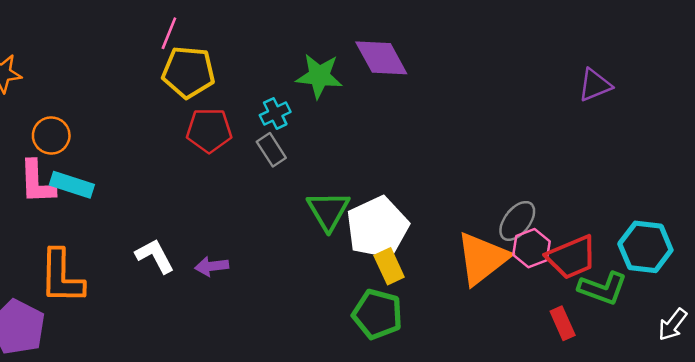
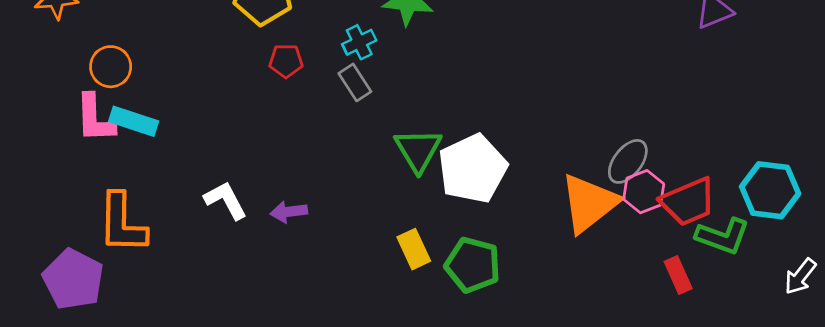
red pentagon: (209, 130) -> (286, 61), size x0.7
yellow rectangle: (389, 266) -> (414, 249), moved

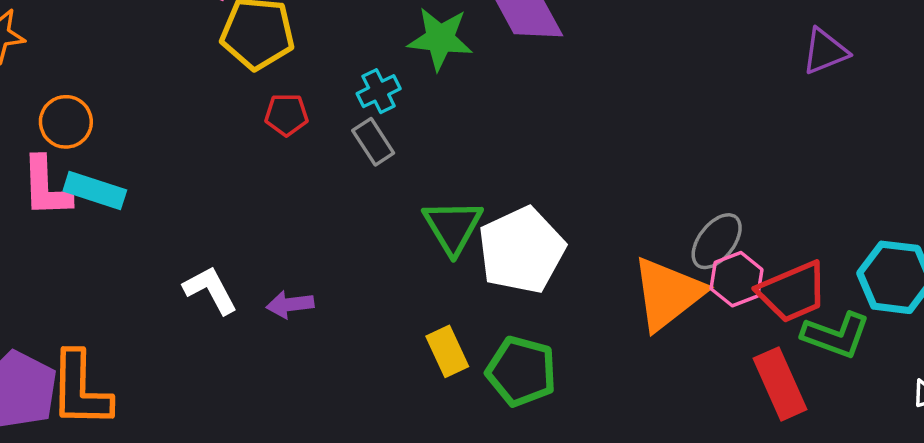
orange L-shape: (122, 223) -> (80, 389), moved
red rectangle: (678, 275) -> (780, 384), size x1.5

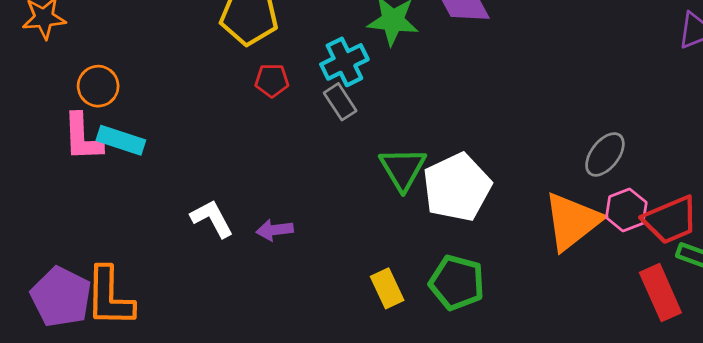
cyan cross: (379, 91) -> (344, 62), size x1.4
gray ellipse: (717, 241) -> (605, 154), moved
yellow rectangle: (447, 351) -> (387, 288), moved

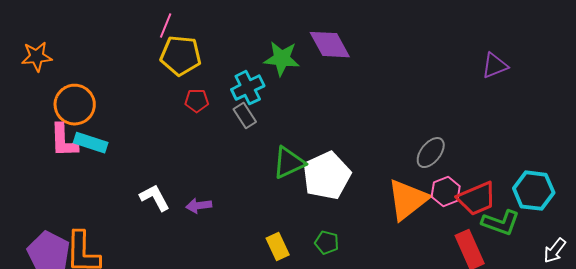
orange circle: (98, 86) -> (75, 105), size x1.4
green triangle: (403, 169) -> (289, 163), turned 36
green pentagon: (457, 283) -> (327, 243), size x0.6

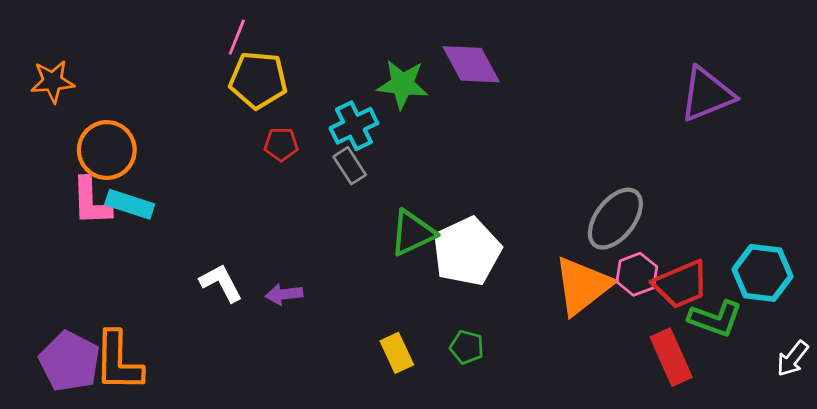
purple triangle: (495, 66) -> (707, 94), size x1.5
gray ellipse: (431, 153) -> (615, 219), size x1.4

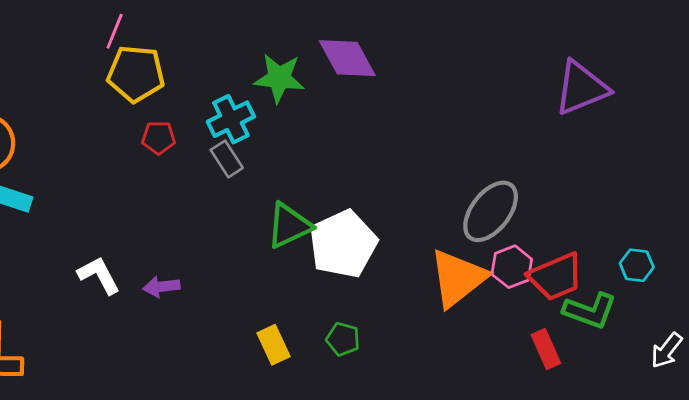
cyan hexagon: (763, 273) -> (637, 265), size x0.6
red rectangle: (671, 357) -> (546, 349), size x0.7

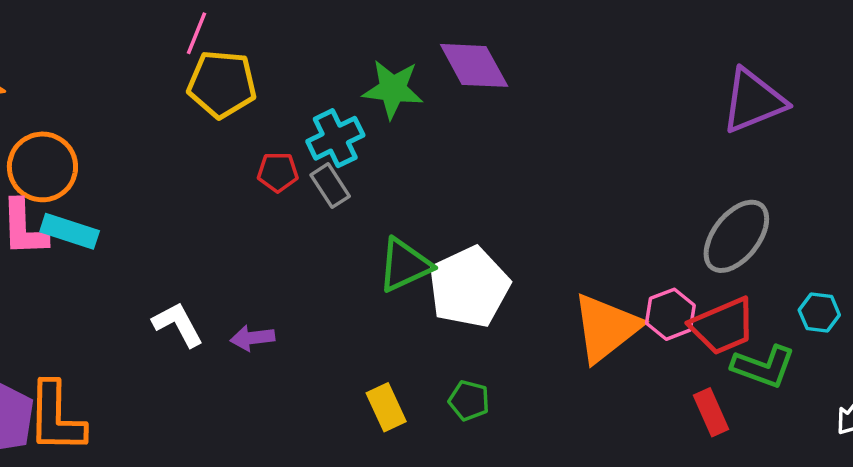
red pentagon: (159, 138) -> (278, 172), moved
gray ellipse: (491, 211) -> (736, 236), moved

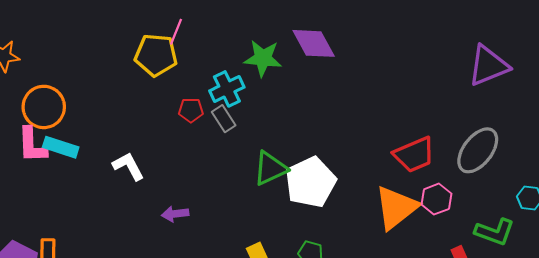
pink line: (197, 33) -> (176, 32), moved
white L-shape: (178, 324) -> (128, 166), moved
red trapezoid: (723, 326) -> (414, 155), moved

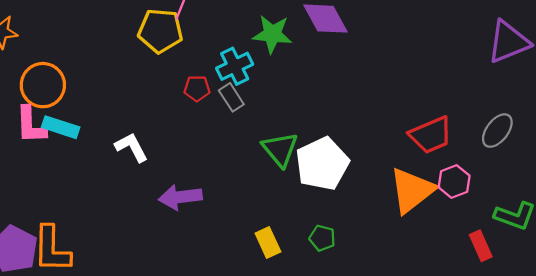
gray ellipse: (478, 150) -> (497, 131), size x0.7
green triangle: (270, 168) -> (280, 149), turned -45
purple arrow: (175, 214) -> (180, 197), size x1.5

